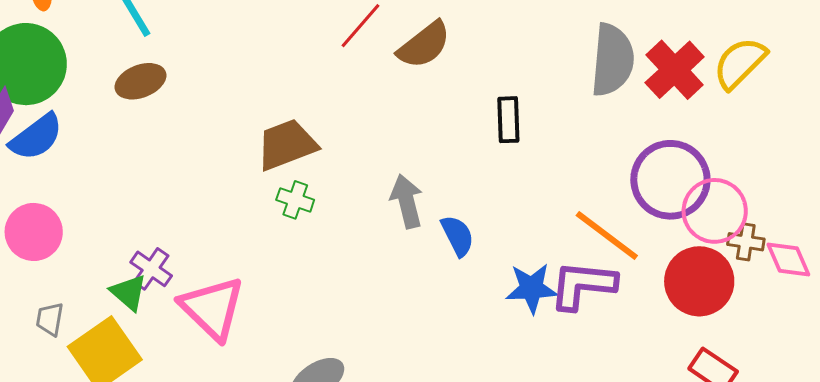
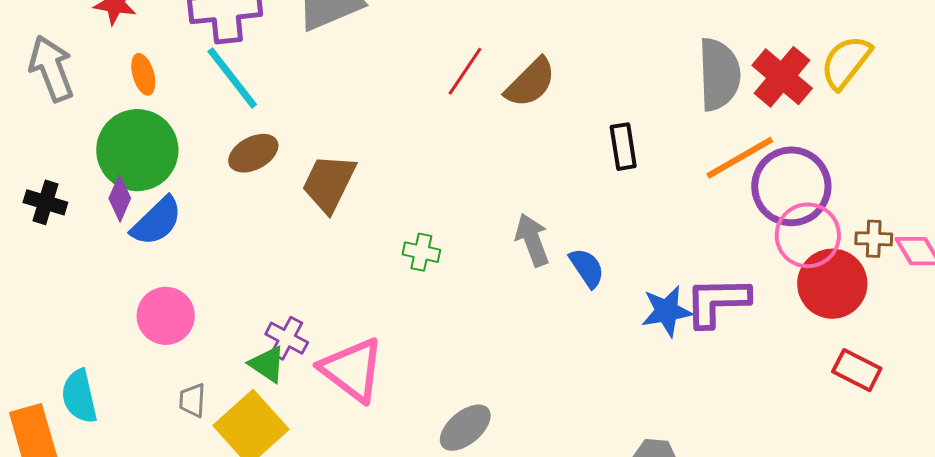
brown trapezoid: (287, 145) -> (329, 183), moved, turned -36
pink circle: (715, 211) -> (808, 235), moved
orange line: (607, 236) -> (740, 158), moved, turned -60

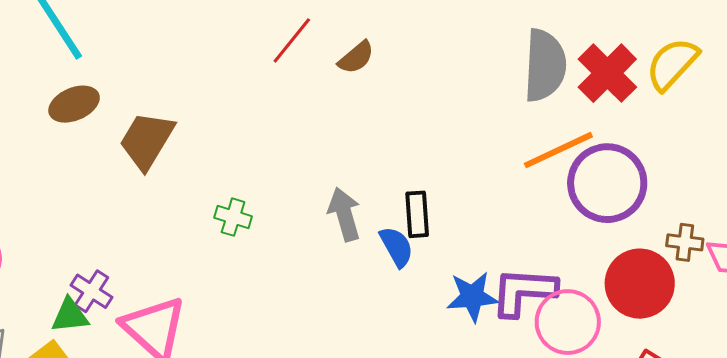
brown semicircle: (530, 83) -> (356, 57), size x0.7
black rectangle: (623, 147) -> (417, 214), moved
pink circle: (808, 235) -> (568, 322), moved
green triangle: (267, 364) -> (70, 316), turned -45

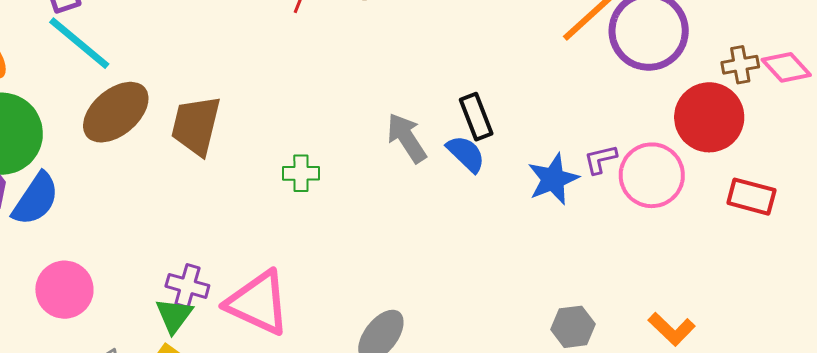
brown ellipse: (74, 104) -> (116, 112), size x1.4
purple L-shape: (524, 292) -> (601, 159), size x0.5
green triangle: (70, 316) -> (174, 315), turned -30

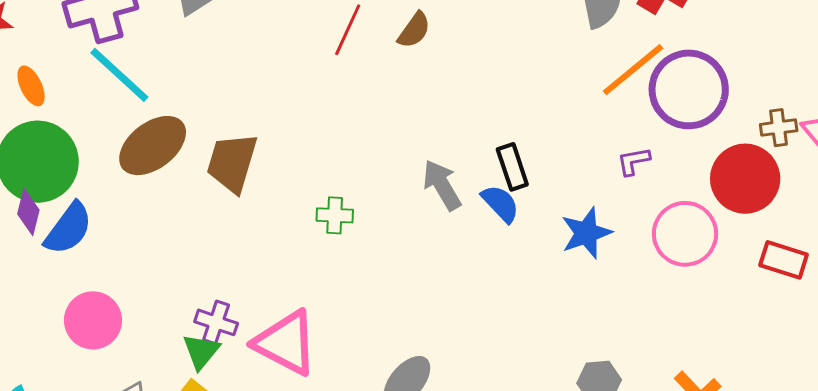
purple L-shape: (601, 159) -> (633, 161), moved

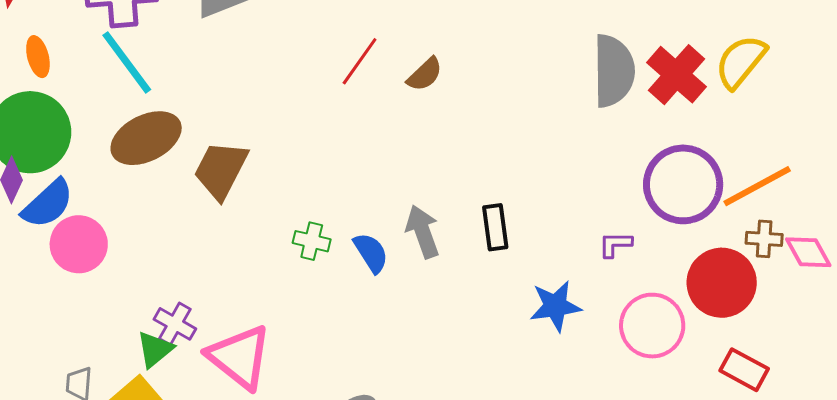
orange line: (633, 70) -> (757, 186), moved
blue semicircle: (500, 204) -> (371, 253), moved
pink circle: (93, 320) -> (79, 244), moved

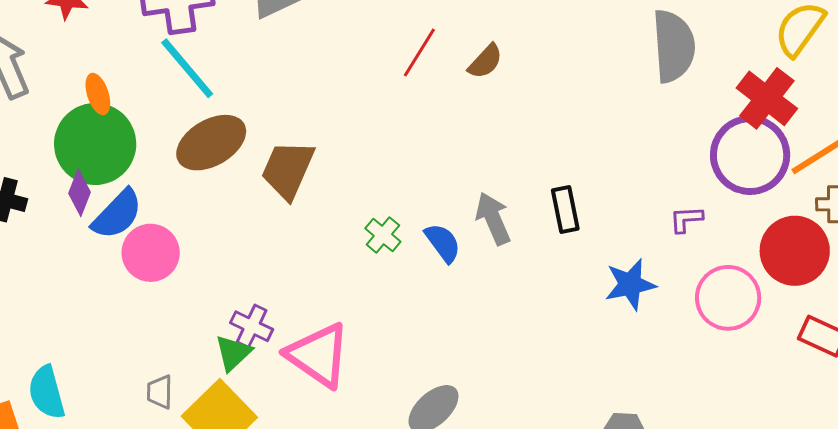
orange ellipse: (38, 57) -> (98, 94), moved
red cross: (676, 75) -> (767, 98), moved
green cross: (312, 241) -> (383, 235), turned 30

